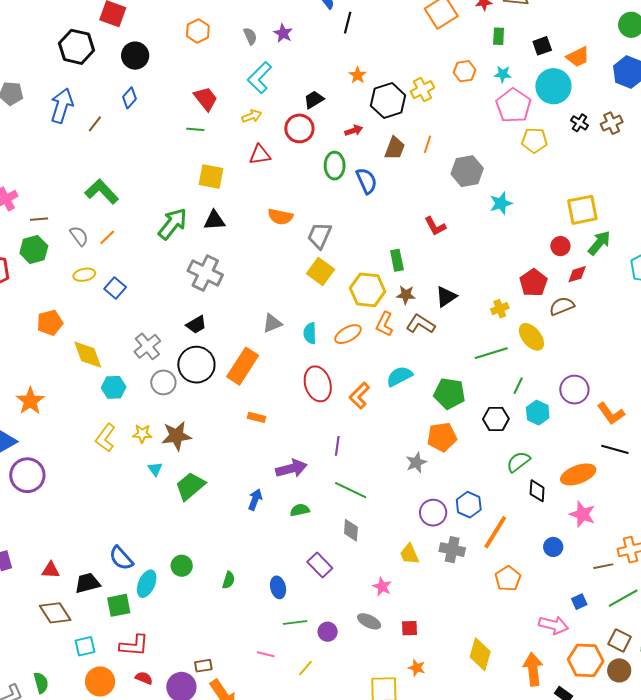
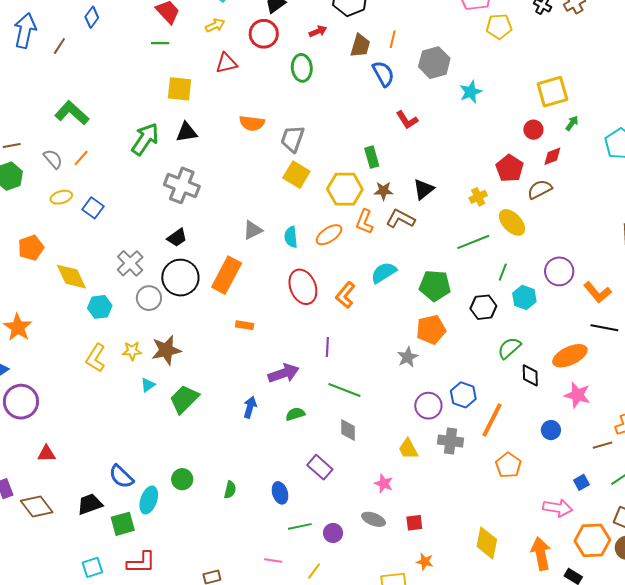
blue semicircle: (366, 181) -> (383, 74), moved
green arrow: (599, 243) -> (572, 123), size x0.6
cyan triangle: (155, 469) -> (148, 385), turned 35
red triangle: (51, 570) -> (46, 454), moved
brown diamond: (55, 613) -> (37, 506), moved

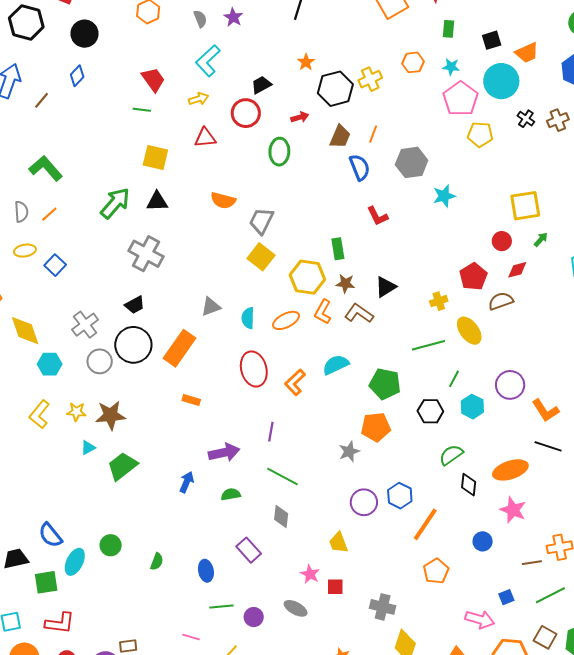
gray semicircle: (53, 159) -> (21, 212), turned 30
gray cross: (450, 441) -> (383, 607), moved
red square: (414, 523) -> (335, 587), moved

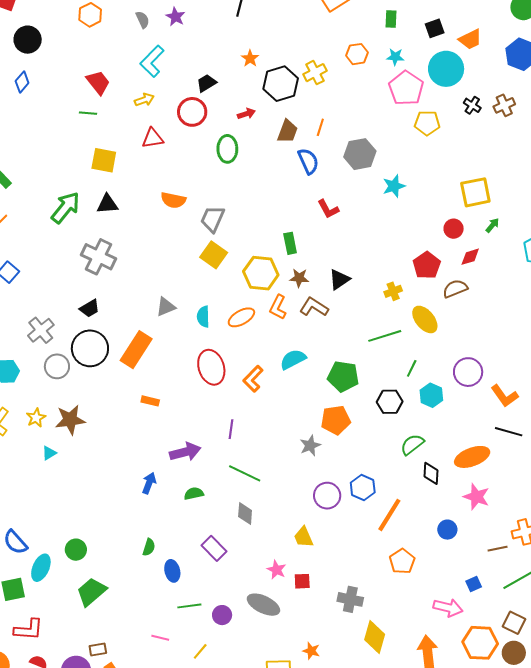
yellow star: (76, 412) -> (36, 418), turned -30
green trapezoid: (122, 466) -> (91, 592), moved
green semicircle: (157, 562) -> (149, 547), moved
gray ellipse: (296, 608) -> (263, 605), size x1.4

